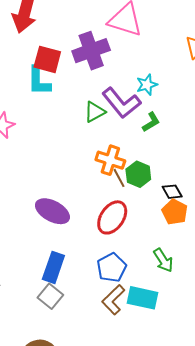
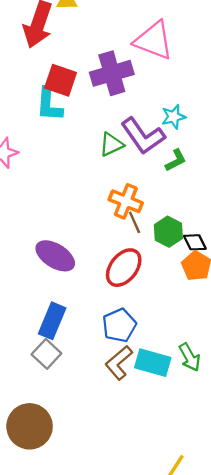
green hexagon: (138, 174) -> (168, 232), moved
green arrow: (163, 260) -> (190, 357), moved

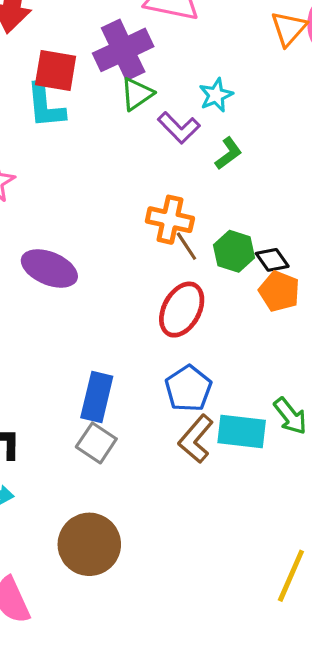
purple L-shape: (143, 136) -> (179, 128), size x0.7
green triangle: (111, 144) -> (137, 94), moved
purple ellipse: (55, 256) -> (49, 268), moved

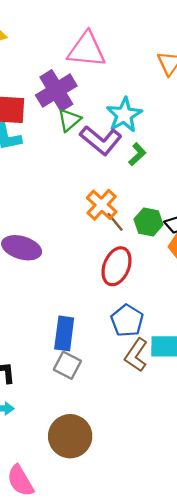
cyan star: (216, 95) -> (124, 115), size x1.5
purple L-shape: (179, 128) -> (101, 140), size x1.4
orange cross: (170, 220) -> (102, 205), turned 36

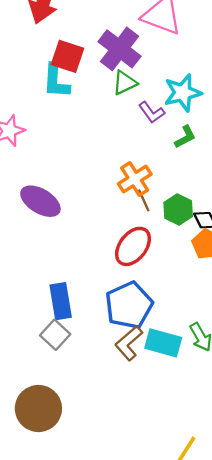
purple cross: (56, 91) -> (120, 49), turned -36
purple L-shape: (101, 140) -> (152, 112), size x0.6
blue pentagon: (127, 321) -> (129, 305), size x1.4
blue rectangle: (64, 333) -> (61, 301), turned -32

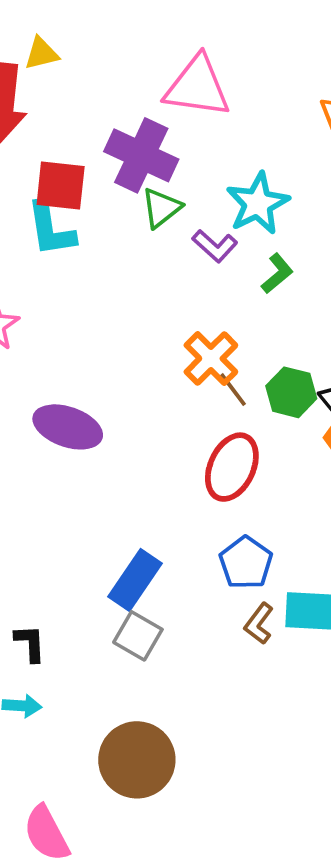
blue rectangle: (61, 301) -> (135, 580), turned 56
blue pentagon: (129, 305) -> (246, 563), size x0.7
brown L-shape: (129, 343) -> (259, 624), size x0.7

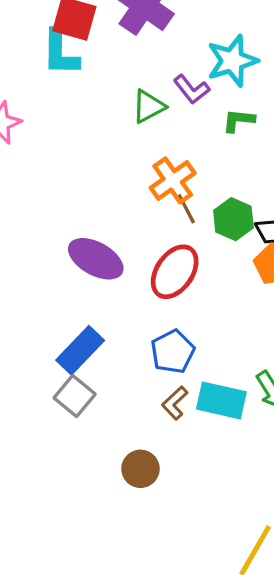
green triangle: (161, 208) -> (149, 106), moved
green L-shape: (277, 273) -> (239, 120), turned -144
purple ellipse: (68, 427) -> (96, 259), moved
brown circle: (137, 760) -> (140, 469), moved, size x0.6

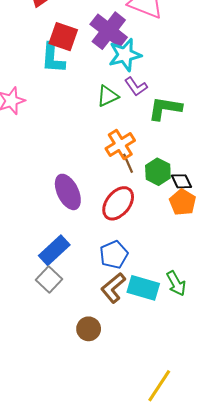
cyan star: (232, 61) -> (125, 55), moved
green L-shape: (239, 120) -> (165, 108), size x1.6
purple ellipse: (96, 259) -> (68, 192), turned 32
brown L-shape: (175, 403) -> (113, 288), size x1.4

